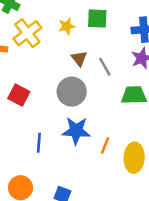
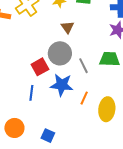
gray line: (105, 67) -> (83, 66), moved
red square: (19, 95) -> (40, 67), moved, turned 30

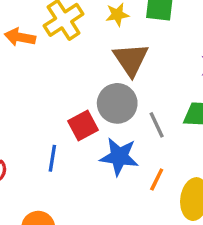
brown triangle: (67, 27) -> (131, 59), size x1.6
blue line: (31, 93) -> (52, 158), moved

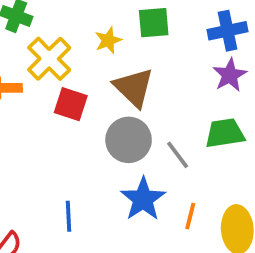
red square: (83, 125) -> (71, 104), moved, turned -32
blue star: (119, 157) -> (143, 199), turned -30

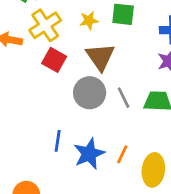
gray line: (178, 155) -> (124, 98), moved
blue star: (143, 199) -> (89, 154), moved
blue line: (69, 216) -> (58, 141), moved

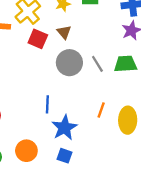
brown triangle: (100, 57) -> (64, 32), moved, size x0.6
blue star: (89, 154) -> (64, 128), moved

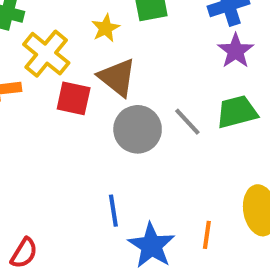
brown triangle: (64, 32) -> (117, 77), size x1.5
orange line: (101, 110) -> (207, 235), moved

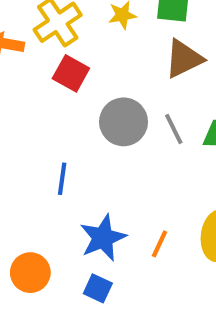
brown triangle: (117, 77) -> (184, 59), moved, turned 39
blue line: (113, 211) -> (62, 179), moved

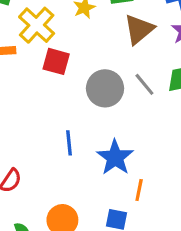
blue star: (103, 238) -> (115, 157), moved
orange line: (159, 244) -> (139, 190), moved

